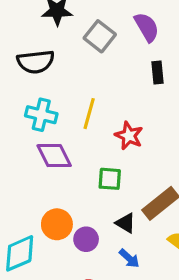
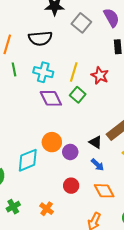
red star: (129, 136) -> (100, 75), moved
green square: (110, 179) -> (78, 95), moved, turned 35

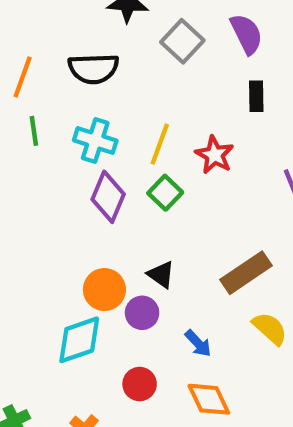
purple diamond: (51, 98) -> (108, 197), turned 45
black triangle: (96, 142) -> (161, 275), moved
cyan diamond: (28, 160) -> (79, 340), moved

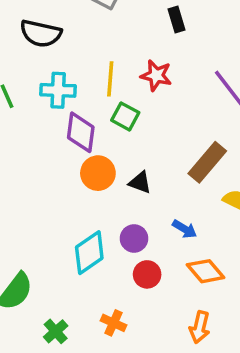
black semicircle: (93, 69) -> (41, 33), turned 30
orange circle: (104, 290) -> (98, 173), moved
purple circle: (142, 313) -> (134, 238), moved

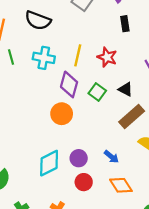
green square: (125, 116) -> (97, 92), moved
purple diamond: (81, 132) -> (69, 84), moved
black triangle: (140, 182) -> (126, 89), moved

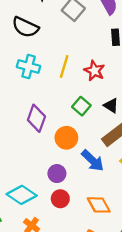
purple diamond: (69, 84) -> (36, 118), moved
orange circle: (62, 114) -> (66, 138), moved
blue arrow: (111, 157) -> (93, 161), moved, size x1.5
cyan diamond: (49, 163) -> (22, 195), moved, turned 56

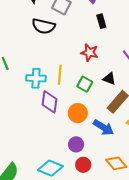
black semicircle: (25, 27) -> (44, 26), moved
cyan cross: (29, 66) -> (36, 78), moved
yellow line: (64, 66) -> (60, 75), moved

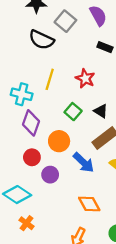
black rectangle: (101, 21) -> (105, 47), turned -64
yellow line: (60, 75) -> (50, 79), moved
red circle: (83, 165) -> (32, 157), moved

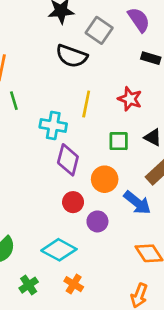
green square: (73, 112) -> (119, 141), turned -35

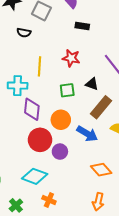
black semicircle: (72, 56) -> (24, 33), size x0.6
red circle: (73, 202) -> (40, 140), size x1.5

